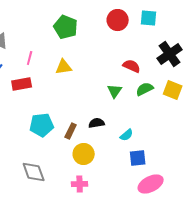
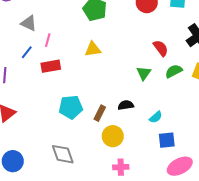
pink line: (30, 58) -> (48, 40), moved
red semicircle: (132, 66) -> (161, 48), turned 30
pink cross: (80, 184) -> (121, 167), moved

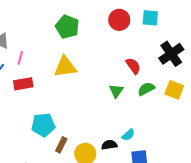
yellow triangle: (93, 49) -> (65, 67), size x1.4
black semicircle: (126, 105) -> (109, 145), moved
brown rectangle: (100, 113) -> (61, 145), moved

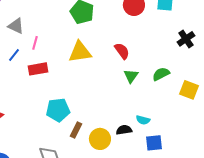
black cross: (171, 54) -> (186, 39), size x0.7
red semicircle: (133, 66) -> (122, 51), moved
yellow square: (174, 90) -> (189, 90), moved
cyan semicircle: (128, 135) -> (143, 120), turned 56

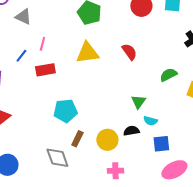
gray triangle: (16, 26) -> (23, 17), moved
green triangle: (131, 76) -> (138, 102), moved
brown rectangle: (76, 130) -> (77, 139), moved

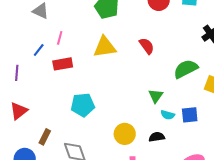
green semicircle: (168, 75) -> (186, 69), size x1.4
black semicircle: (131, 131) -> (157, 137), moved
brown rectangle: (77, 139) -> (45, 137), moved
blue square: (161, 144) -> (190, 115), moved

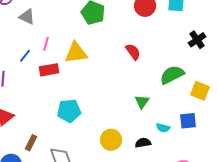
yellow triangle: (105, 47) -> (76, 53), moved
cyan semicircle: (168, 115) -> (163, 128), moved
blue square: (190, 115) -> (188, 121), moved

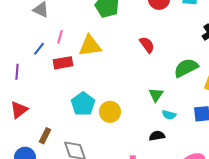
cyan pentagon: (69, 111) -> (83, 104), turned -30
cyan semicircle: (163, 128) -> (169, 115), moved
yellow circle: (111, 140) -> (110, 112), moved

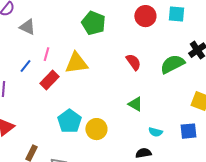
red rectangle: (63, 63) -> (49, 80), turned -36
green semicircle: (186, 68) -> (172, 64), moved
green triangle: (156, 95) -> (135, 104), moved, turned -35

